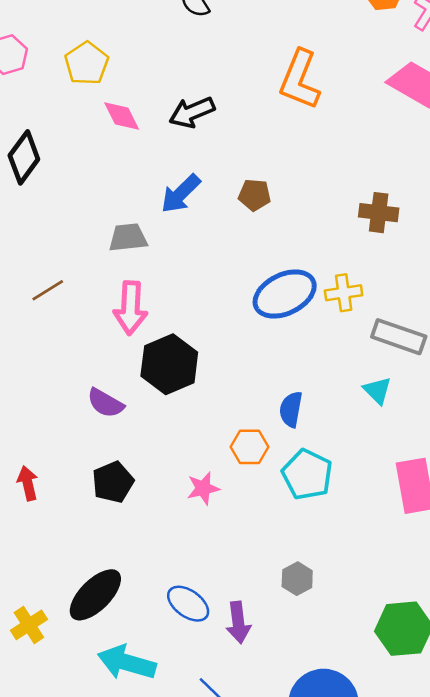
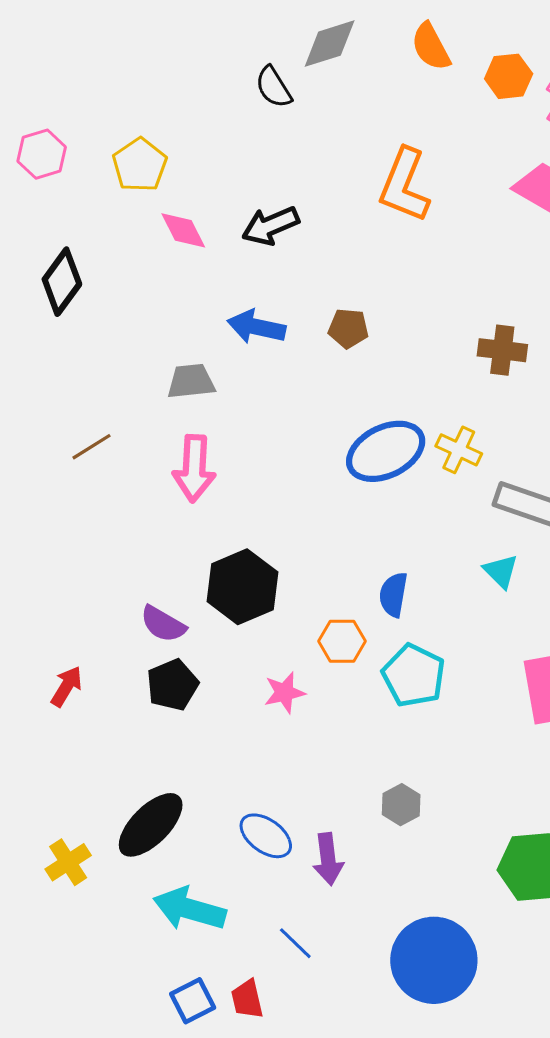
blue arrow: (181, 194) -> (256, 327), turned 57
yellow cross: (344, 293) -> (459, 450), turned 33
black hexagon: (169, 364) -> (242, 587), moved
purple semicircle: (105, 403) -> (163, 624), moved
red arrow: (28, 483) -> (67, 686), turned 44

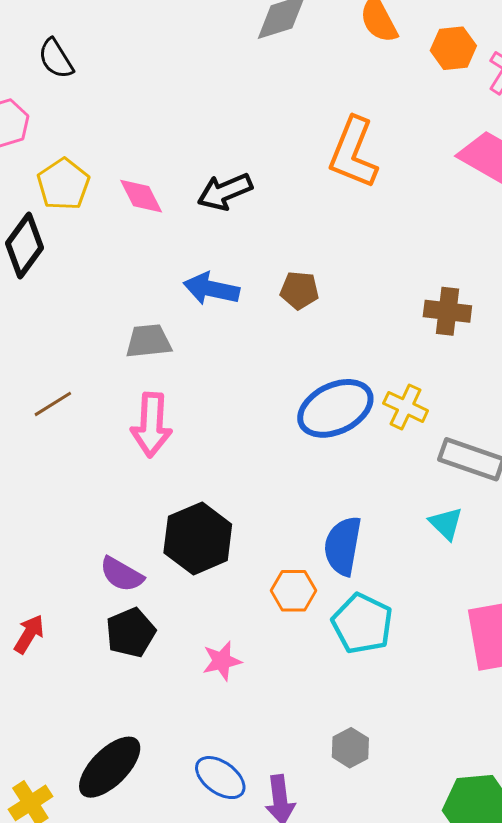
black semicircle: (274, 87) -> (56, 59), moved
yellow pentagon: (140, 165) -> (63, 184), moved
blue semicircle: (393, 595) -> (343, 546), size x1.4
pink star: (284, 693) -> (222, 661), moved

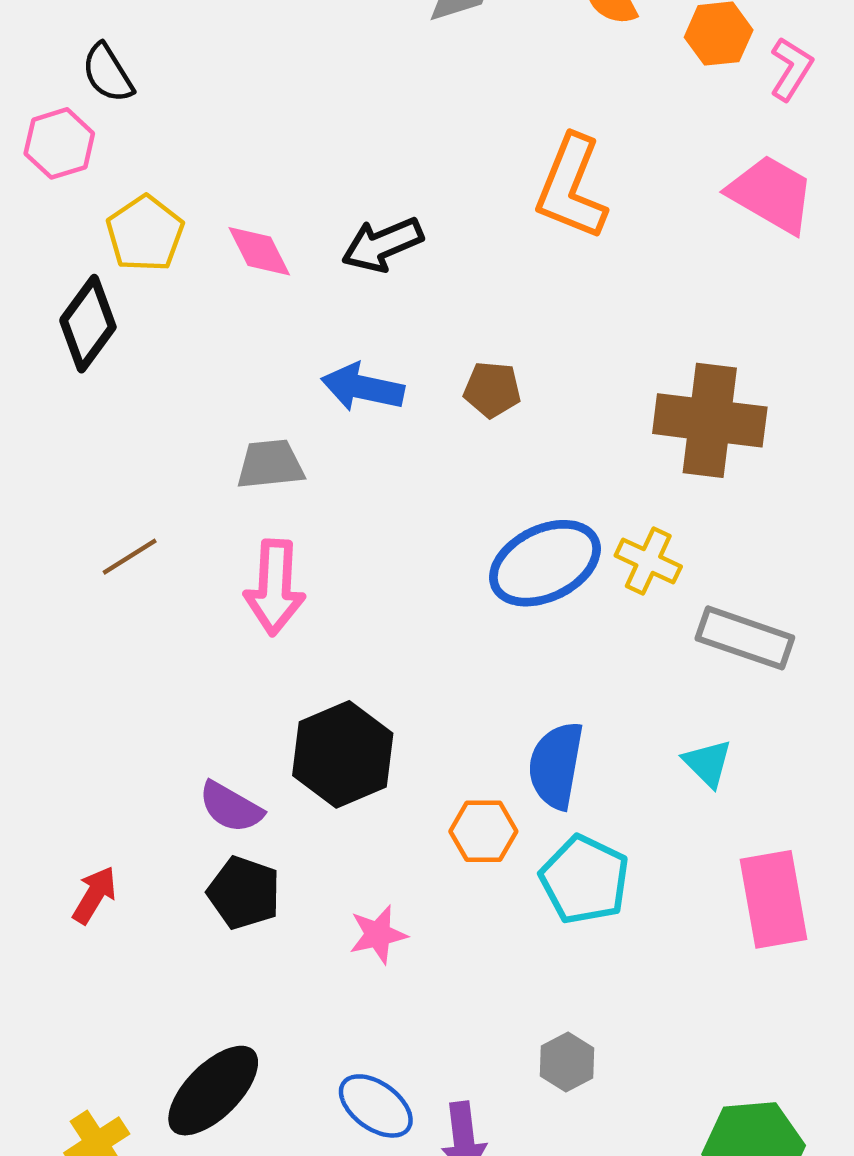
black semicircle: (56, 59) -> (108, 73), moved
brown cross: (447, 311) -> (710, 420), size x1.6
cyan triangle: (446, 523) -> (708, 763), moved
black pentagon: (131, 633) -> (244, 893), turned -30

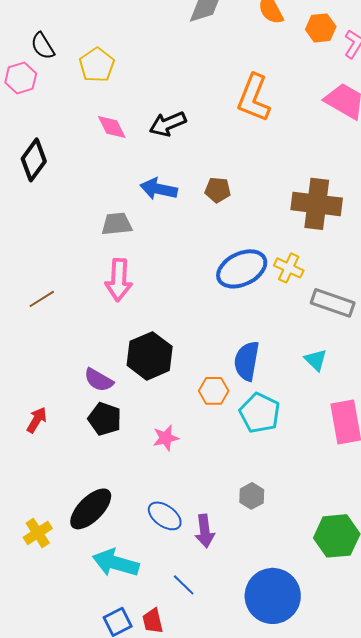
yellow pentagon: (145, 234) -> (97, 65), moved
brown line: (130, 557) -> (42, 299), moved

